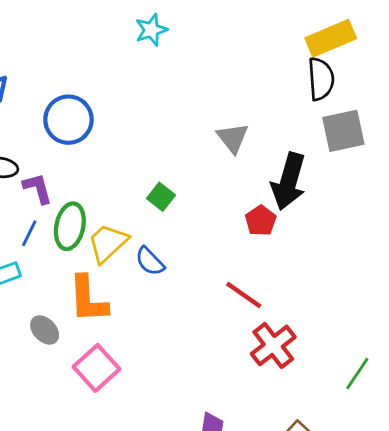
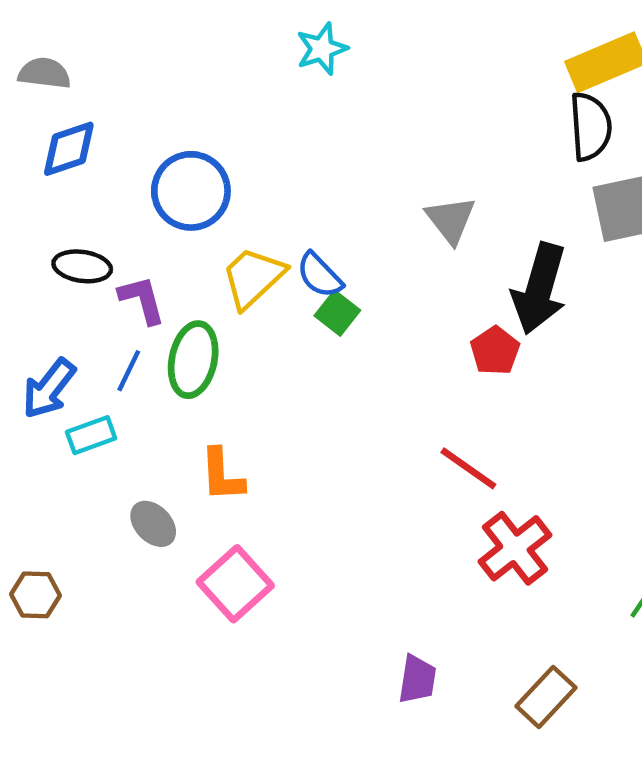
yellow trapezoid: (108, 243) -> (253, 277), moved
blue semicircle: (150, 261) -> (320, 275), moved
orange L-shape: (88, 299) -> (222, 475), size x0.7

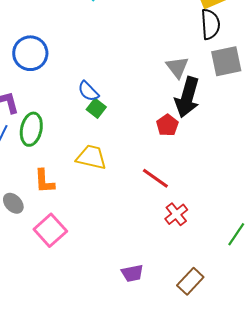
gray triangle: (451, 220) -> (177, 67), moved
yellow trapezoid: (253, 277) -> (91, 157), moved, turned 56
red cross: (515, 548) -> (176, 214), size x0.7
purple trapezoid: (417, 679) -> (132, 273), turned 70

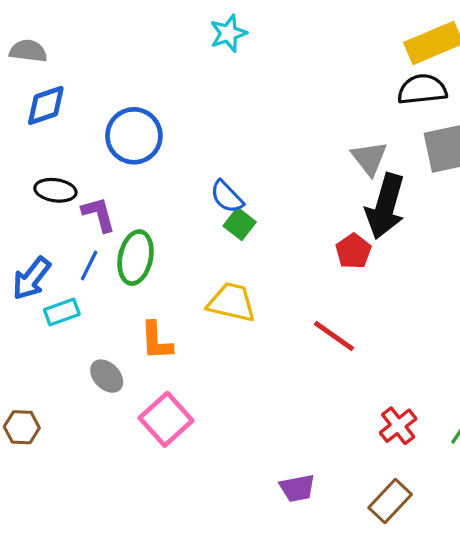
black semicircle: (210, 24) -> (422, 89), turned -92
red cross: (176, 214) -> (398, 426), moved

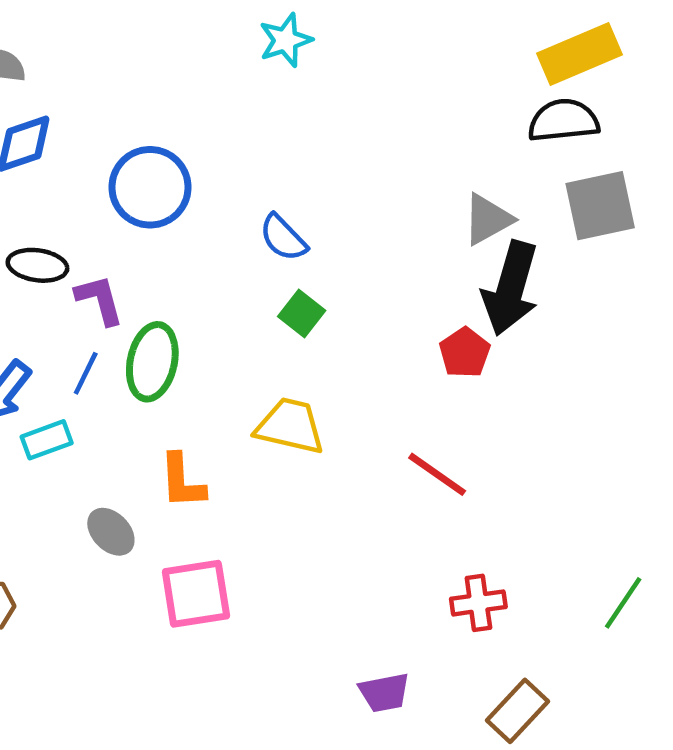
gray triangle: (369, 158) -> (488, 219), turned 39
blue semicircle: (227, 197) -> (283, 238), moved
pink square: (166, 419) -> (196, 594), turned 33
red cross: (398, 426) -> (478, 603), moved, turned 30

